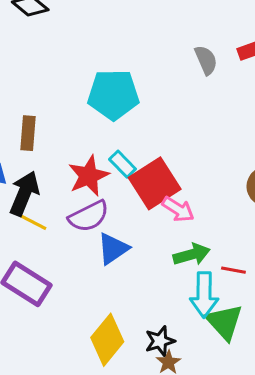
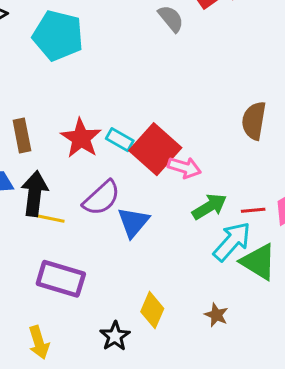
cyan pentagon: (113, 95) -> (58, 36), moved, turned 30
red star: (89, 176) -> (81, 138), moved
cyan arrow: (204, 295) -> (232, 241), turned -123
yellow diamond: (107, 340) -> (152, 310), size x0.7
black star: (160, 341) -> (115, 336), moved

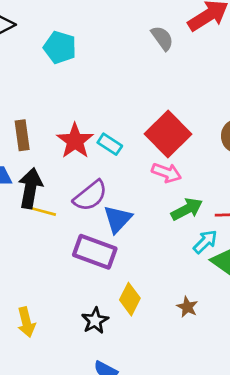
cyan pentagon: (58, 36) -> (60, 47), size x0.7
red square: (155, 149) -> (168, 134), moved
cyan arrow: (232, 241) -> (205, 242), size x0.7
purple rectangle: (61, 279) -> (95, 252), moved

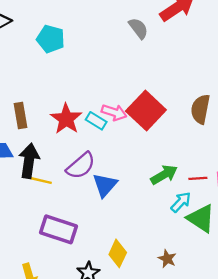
pink arrow: (166, 173) -> (114, 112), moved
purple rectangle: (95, 252) -> (59, 229), moved

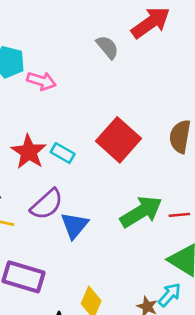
pink arrow: (114, 112) -> (41, 81), moved
green arrow: (164, 175) -> (141, 212), size x1.4
cyan arrow: (181, 202) -> (170, 295), moved

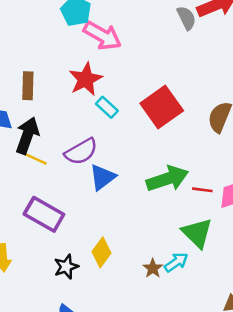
gray semicircle: (107, 47) -> (186, 18), moved
pink arrow: (41, 81) -> (102, 36), size x1.4
red star: (29, 152) -> (86, 79), moved

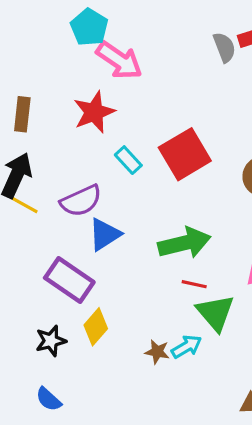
cyan rectangle: (107, 107) -> (128, 160), moved
red line: (202, 190) -> (194, 284), moved
purple rectangle: (44, 214) -> (69, 280), moved
brown star: (153, 268) -> (157, 352), turned -30

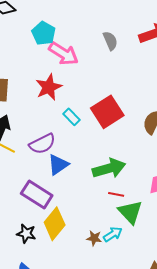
gray semicircle: (224, 47) -> (110, 41), moved
yellow diamond: (96, 327) -> (55, 224), size x1.4
black star: (51, 341) -> (26, 234), turned 30

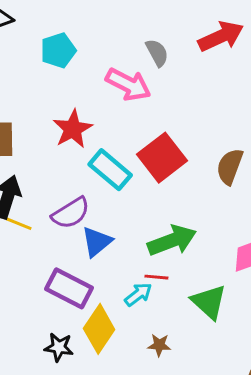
cyan pentagon: (44, 33) -> (58, 50), turned 30
pink arrow: (64, 54) -> (128, 84), moved
cyan rectangle: (72, 117) -> (110, 170), size x1.6
red line: (116, 194) -> (156, 277), moved
cyan arrow: (113, 234) -> (138, 294), moved

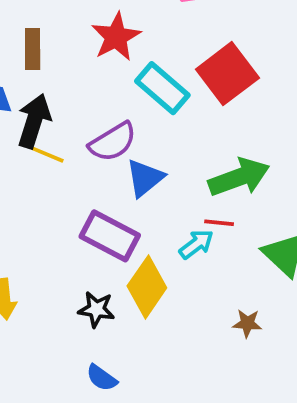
brown star: (159, 345) -> (247, 323), moved

